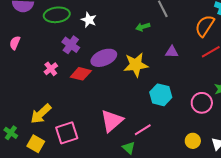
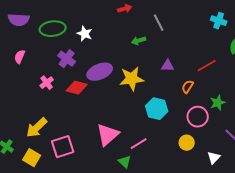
orange semicircle: (205, 26) -> (188, 87), moved, size x0.6
pink semicircle: (15, 43) -> (20, 57), moved
yellow circle: (193, 141) -> (187, 143), moved

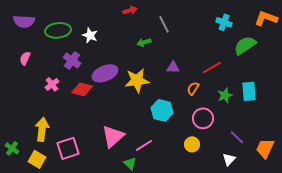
green star: (218, 103) -> (225, 95), moved
yellow arrow: (37, 128) -> (42, 129), turned 140
white triangle: (214, 158) -> (229, 159), moved

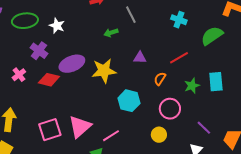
cyan cross: (224, 22) -> (179, 20), moved
pink square: (68, 148) -> (50, 130), moved

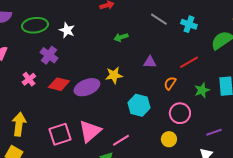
gray line: (131, 15) -> (159, 19), moved, turned -30
purple ellipse: (72, 64) -> (87, 87), moved
yellow star: (104, 71) -> (114, 75), size x0.7
purple line: (204, 128) -> (214, 132), turned -63

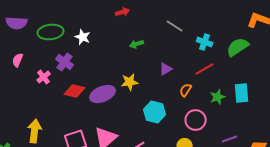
cyan cross: (189, 24) -> (205, 42), moved
purple triangle: (150, 62) -> (166, 69), turned -32
pink cross: (29, 79) -> (44, 77), moved

